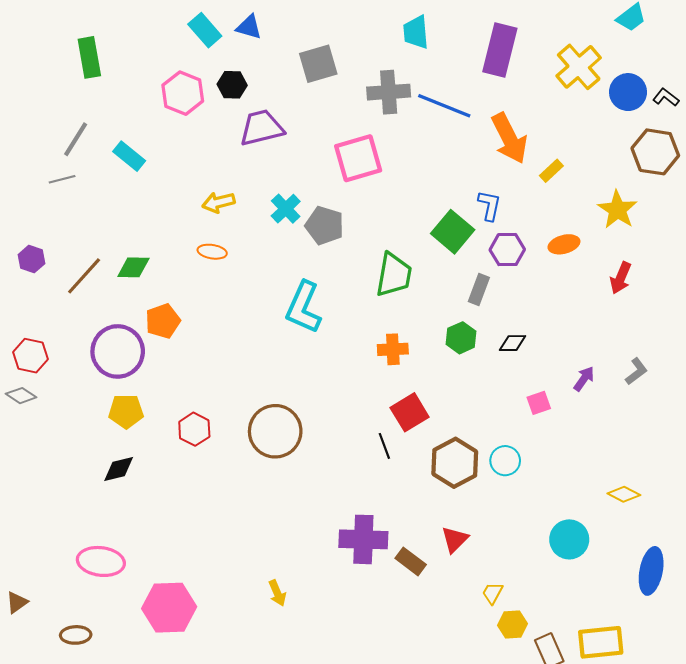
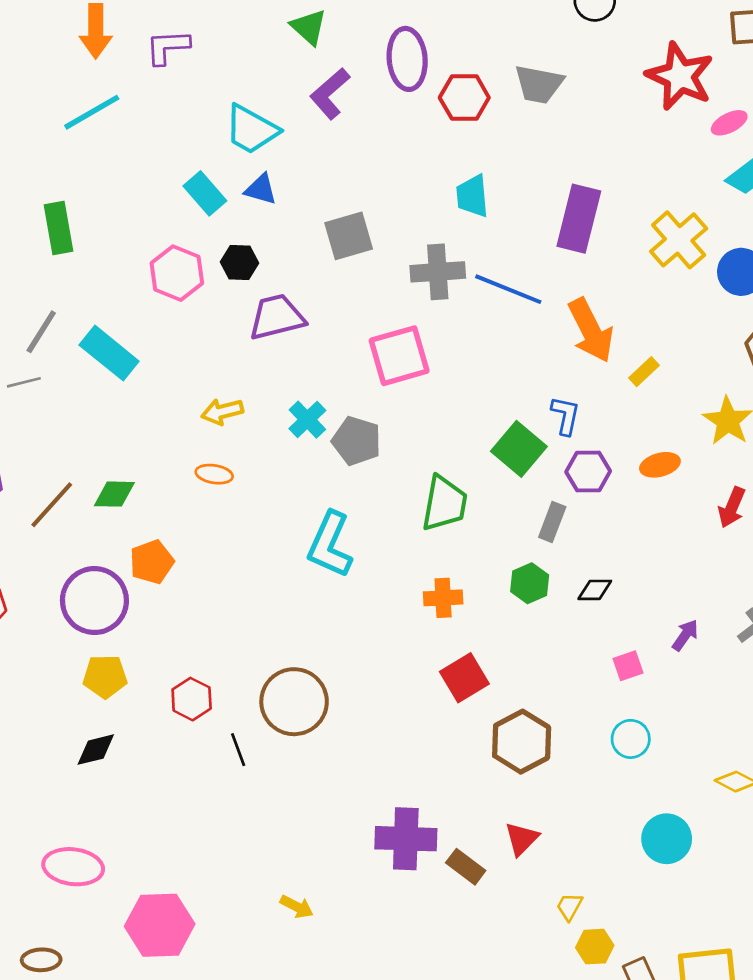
cyan rectangle: (129, 156) -> (109, 353), size x1.4
black line: (384, 446) -> (238, 750), moved
cyan circle: (505, 461) -> (631, 739), moved
yellow arrow: (277, 593) -> (297, 907), turned -40

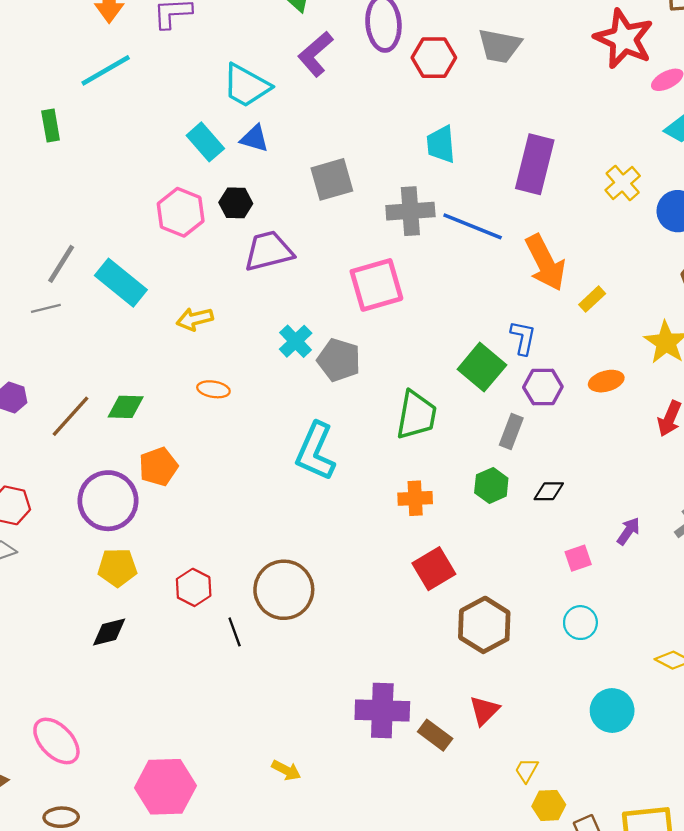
green rectangle: (58, 228) -> (51, 126), moved, size x0.7
yellow cross: (679, 240) -> (623, 183), size x0.7
yellow arrow: (222, 412) -> (195, 319), moved
pink ellipse: (73, 867) -> (56, 741), moved, turned 39

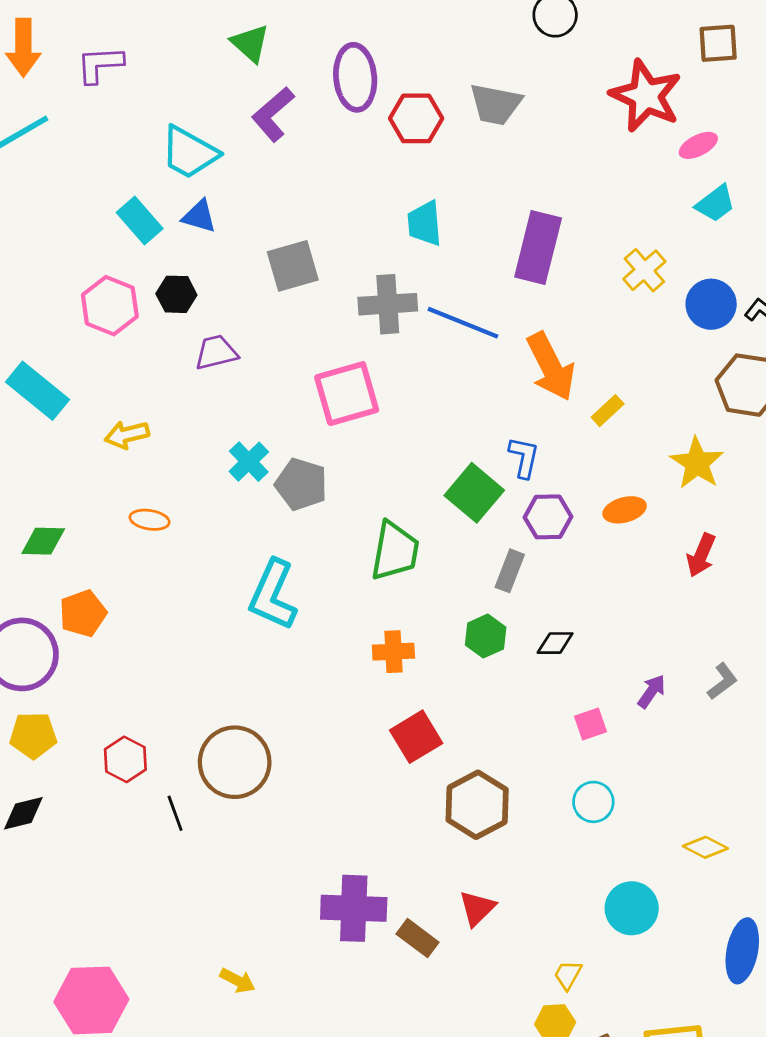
purple trapezoid: (269, 251) -> (216, 352), size x0.7
yellow trapezoid: (526, 770) -> (568, 975), moved

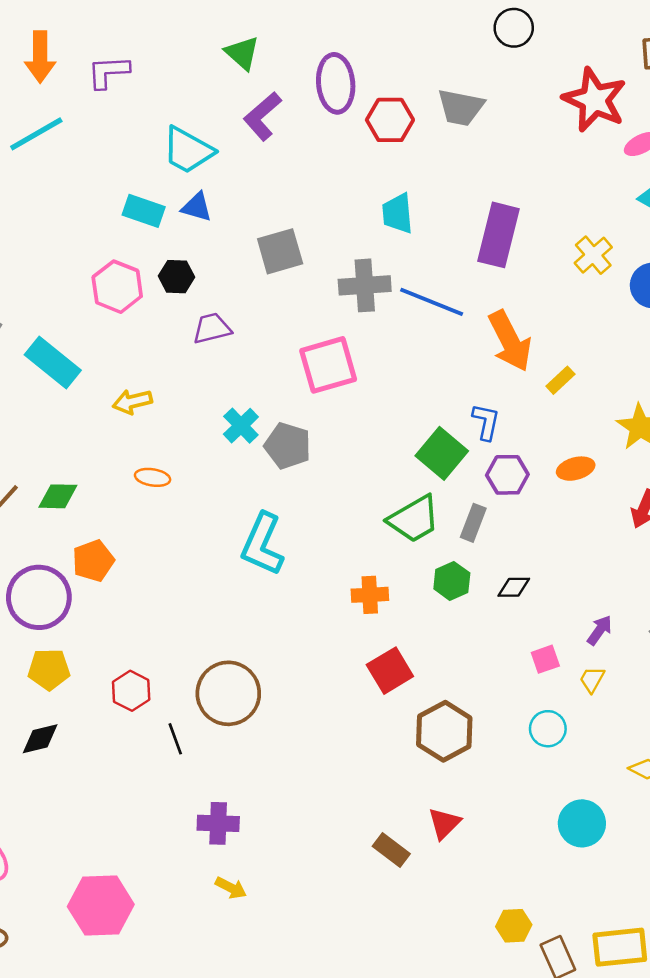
cyan rectangle: (140, 221) -> (144, 211), turned -30
green trapezoid: (395, 551) -> (414, 519), moved, turned 50
purple cross: (354, 908) -> (218, 823), moved, size x0.7
yellow trapezoid: (568, 975) -> (592, 679), moved

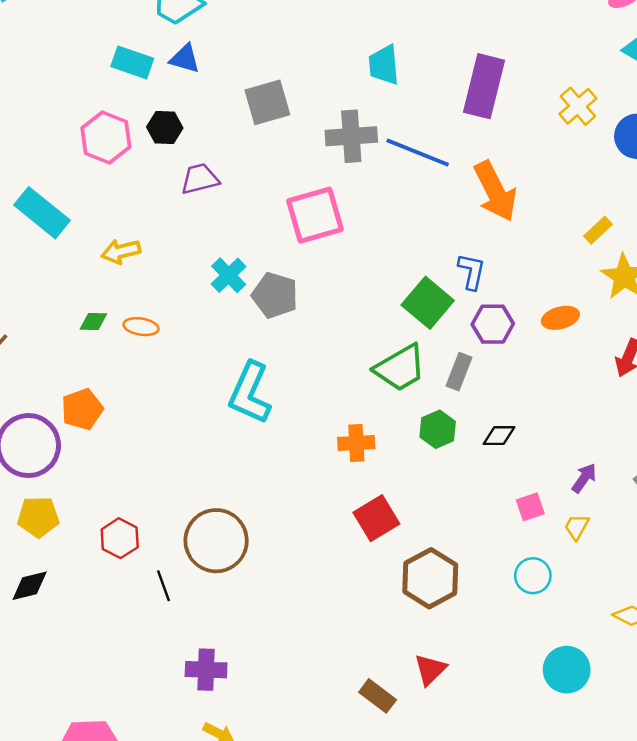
yellow rectangle: (560, 380) -> (598, 230), moved
green diamond: (58, 496) -> (93, 322), moved, size x0.7

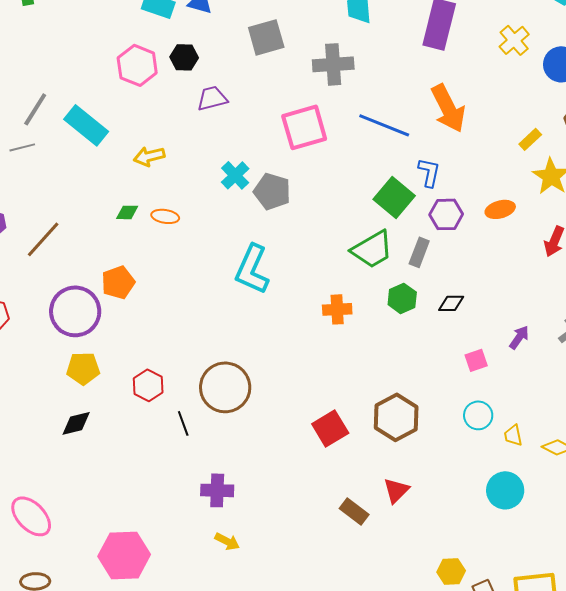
blue line: (418, 153) -> (384, 125), moved
red square: (376, 518) -> (330, 428), moved
yellow trapezoid: (577, 527) -> (513, 435), moved, turned -40

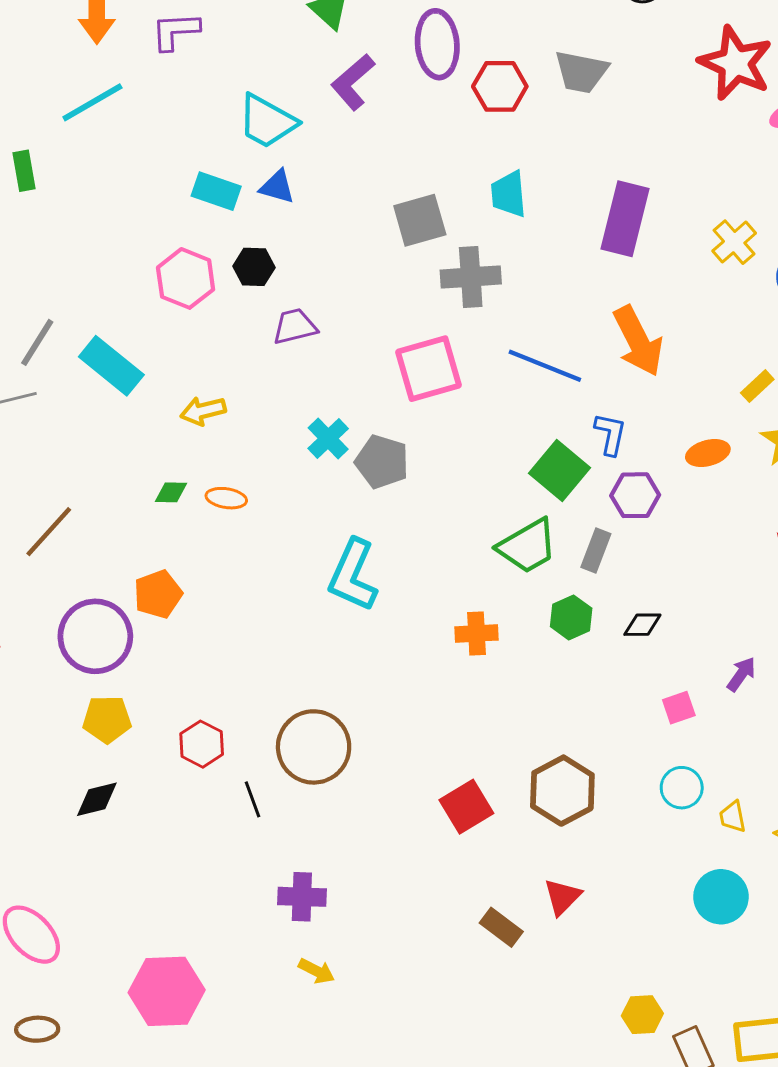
gray square: (266, 37) -> (420, 220), moved
orange ellipse: (500, 209) -> (708, 453), moved

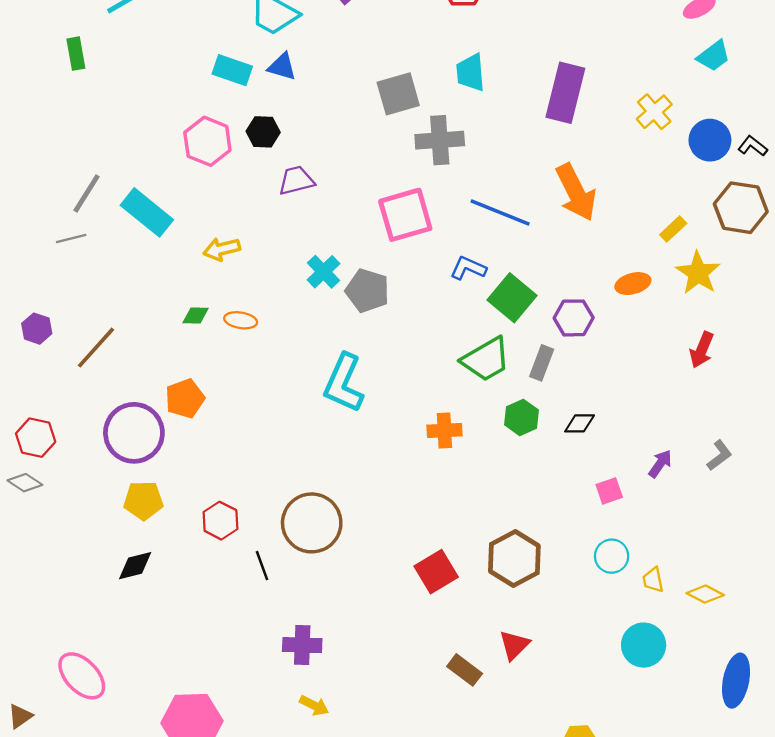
blue L-shape: (610, 434) -> (468, 268), moved, turned -78

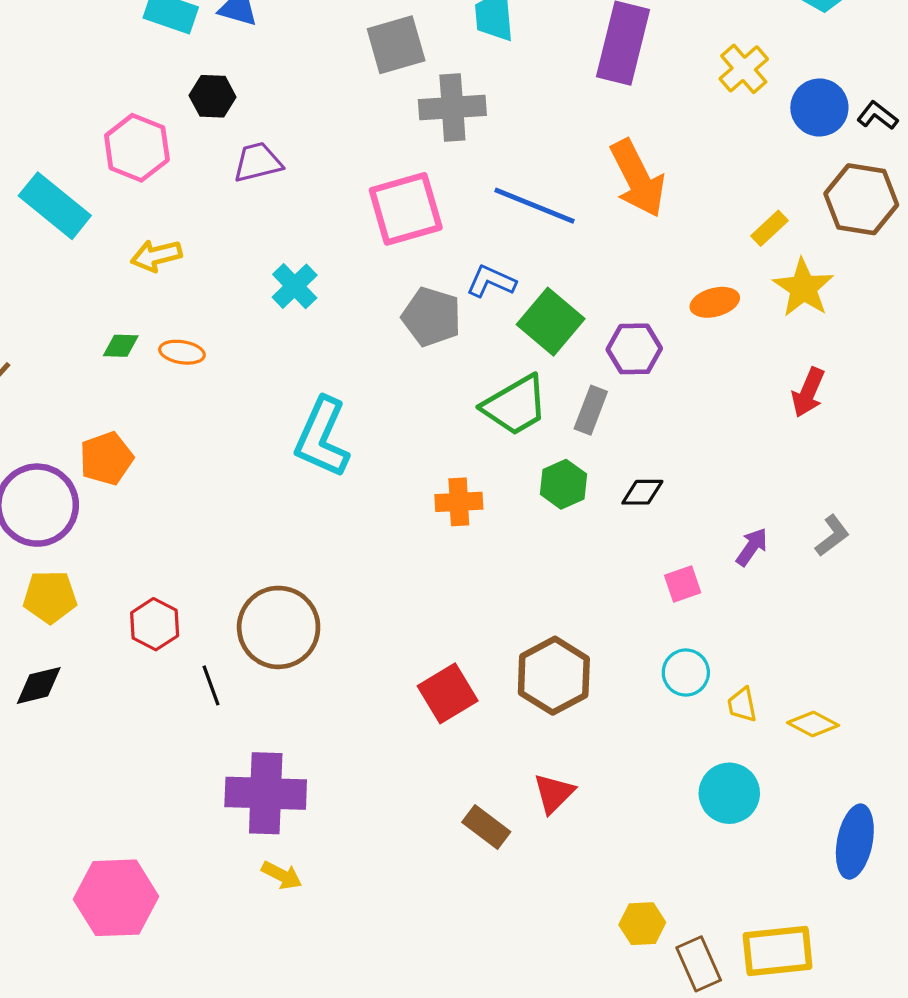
pink hexagon: (207, 141) -> (137, 148), moved
gray pentagon: (367, 291) -> (431, 317), moved
purple cross: (302, 645) -> (266, 793), size x1.5

